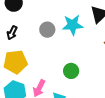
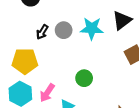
black arrow: (12, 33) -> (42, 32), moved

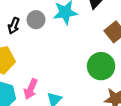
green circle: (84, 78) -> (101, 66), moved, size x1.5

